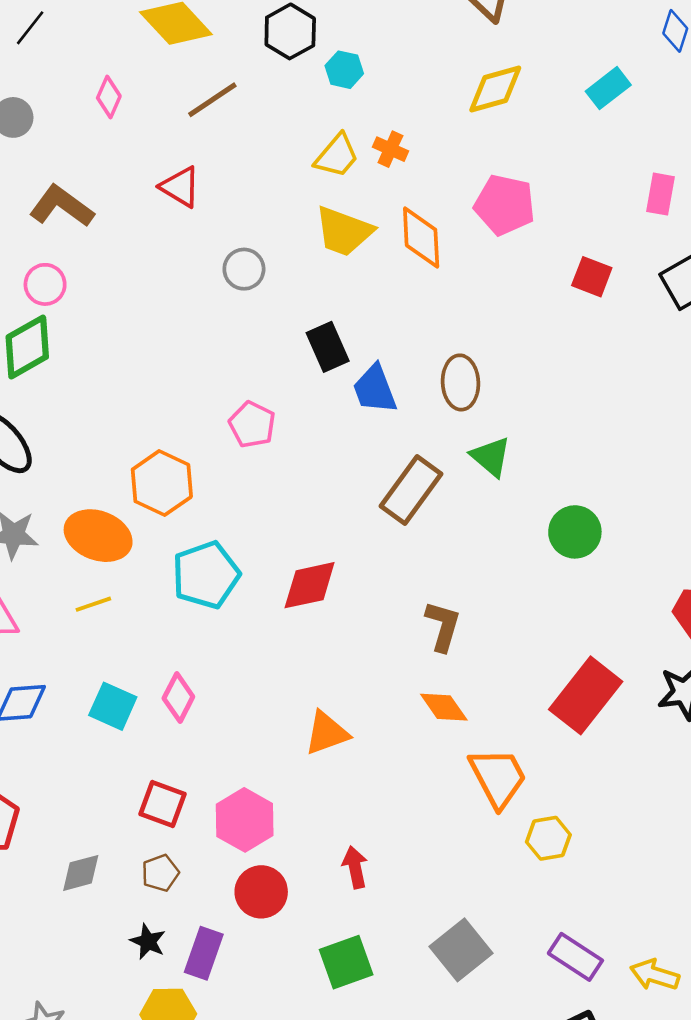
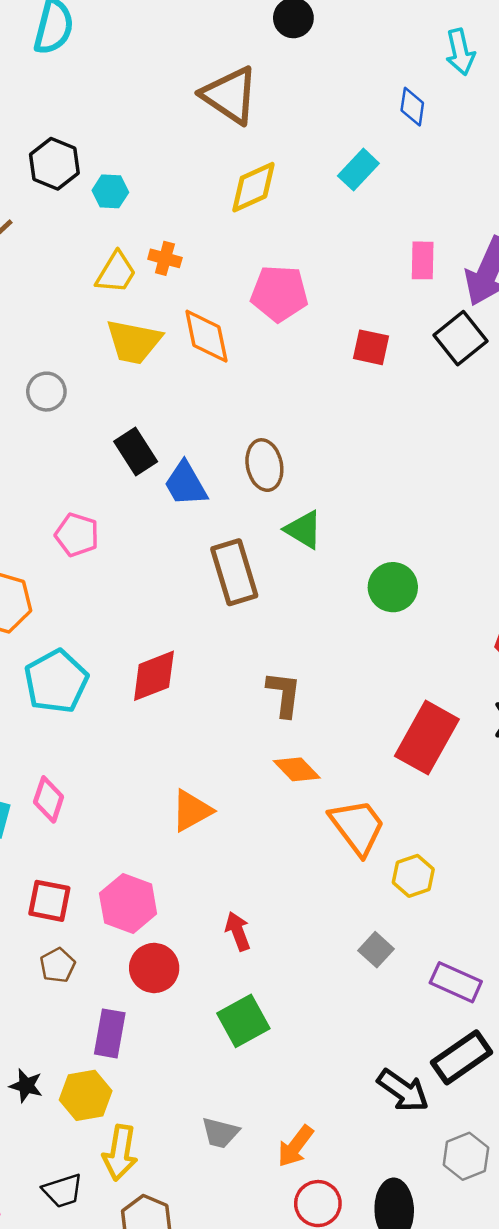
brown rectangle: (411, 490) -> (234, 572), turned -44
black star: (148, 942) -> (26, 1086), moved
gray square: (461, 950) -> (376, 950), moved, size x0.6

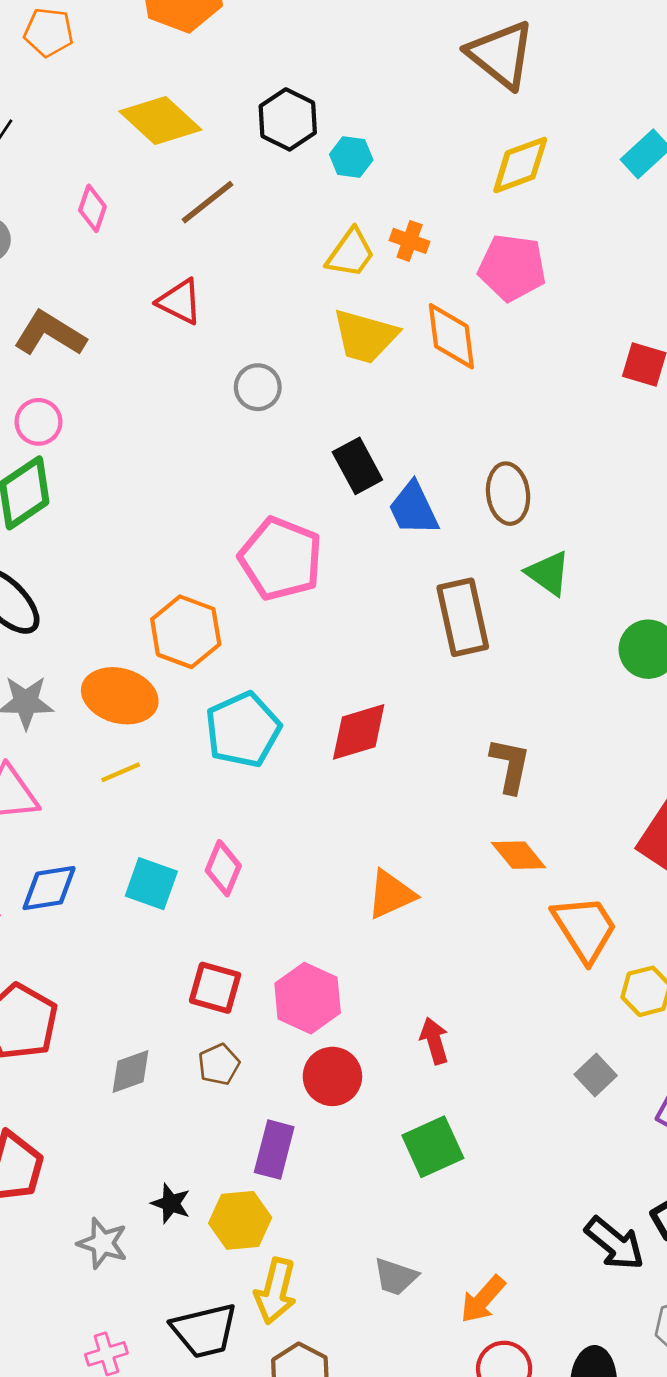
pink pentagon: (279, 293) -> (512, 268), moved
pink pentagon: (77, 535) -> (281, 559), size x1.6
black trapezoid: (63, 1191) -> (204, 1331), size x1.4

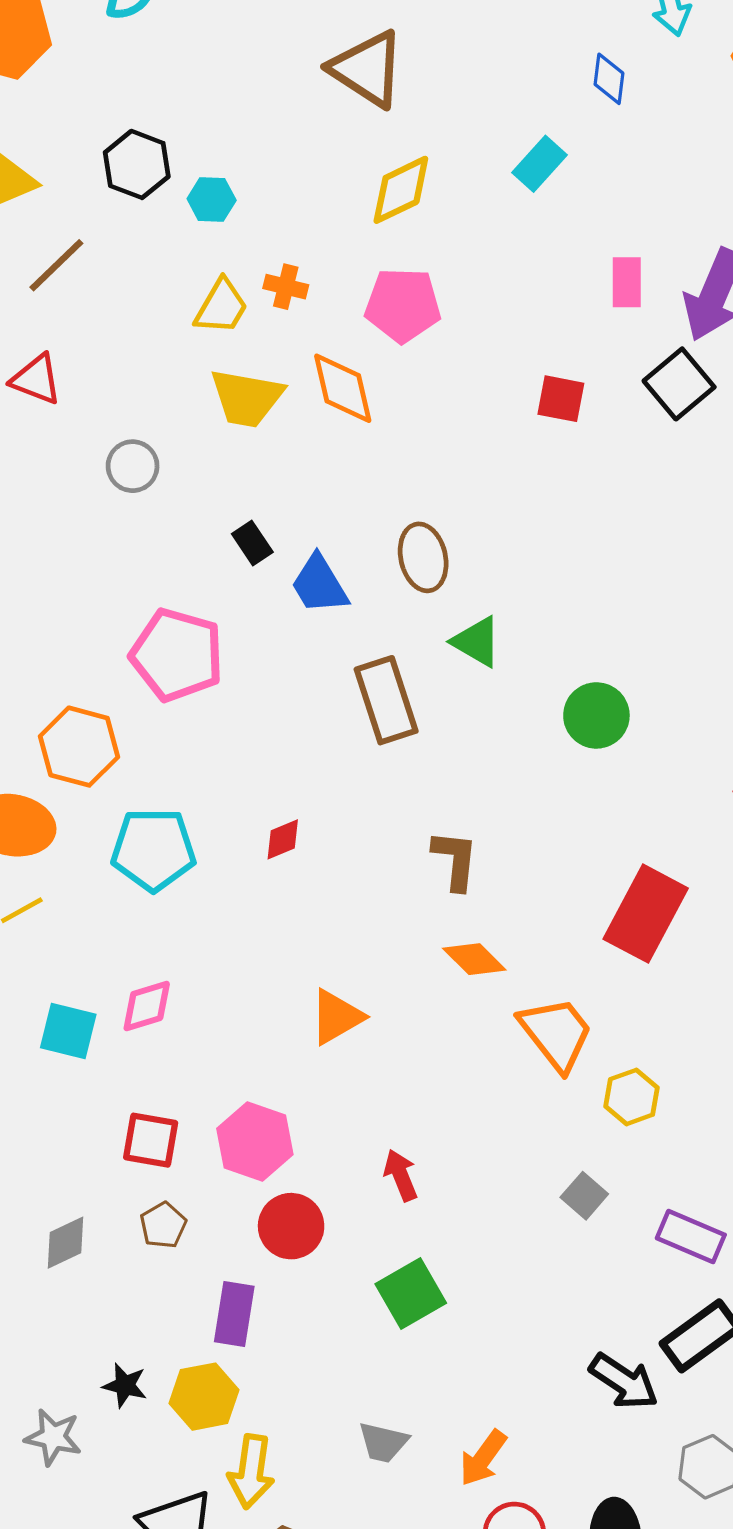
black rectangle: (357, 466) -> (252, 543), size x0.7
cyan pentagon: (243, 730) -> (153, 850), turned 30
red diamond: (359, 732) -> (283, 839), size x0.6
pink diamond: (223, 868) -> (147, 1006), turned 56

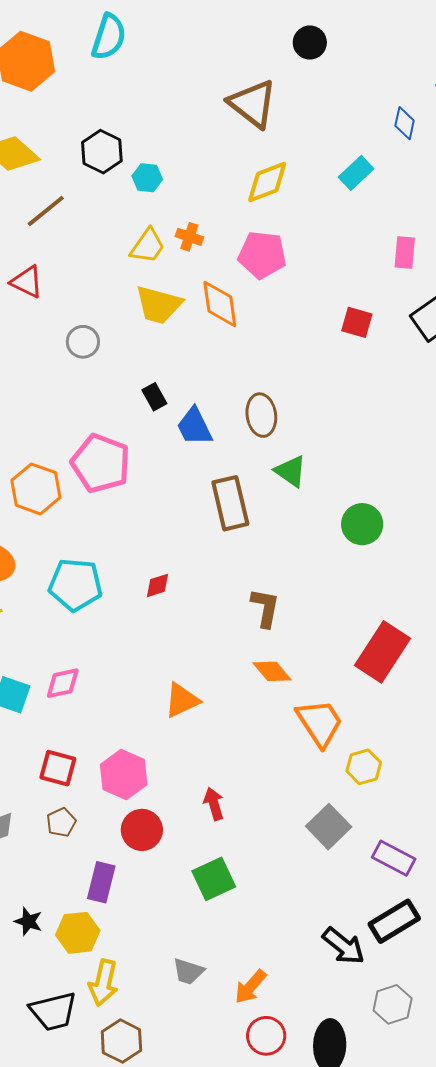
orange hexagon: (79, 747) -> (36, 489), moved
gray square: (584, 1196) -> (329, 827), size x1.5

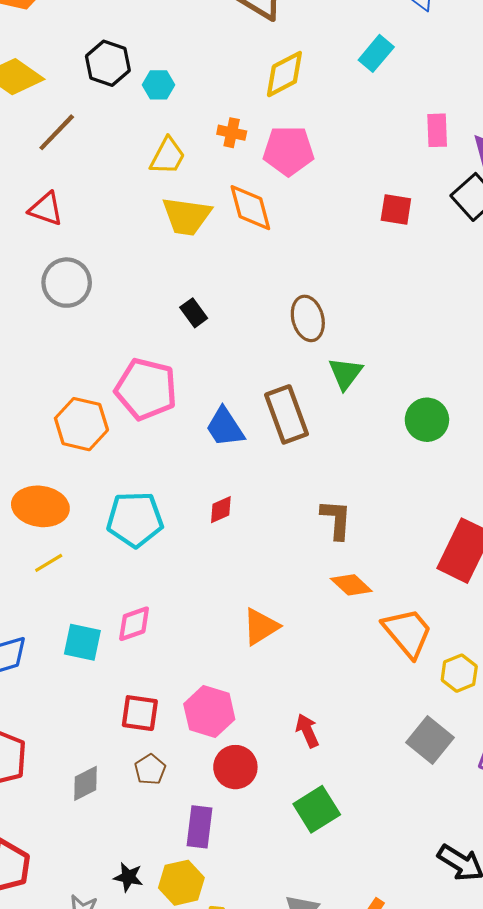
orange cross: (189, 237) -> (232, 133), moved
gray circle: (83, 342) -> (67, 283), moved, size x1.4
blue trapezoid: (194, 427) -> (225, 427), moved
green triangle: (291, 471) -> (345, 373), turned 39

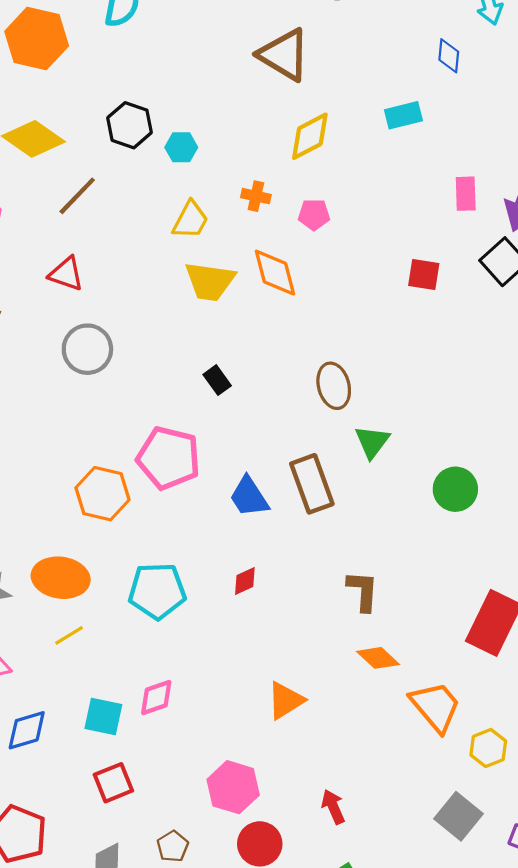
cyan rectangle: (376, 53) -> (403, 115), turned 36
pink pentagon: (288, 151) -> (314, 215), size x0.6
red square: (140, 713) -> (113, 783), moved, turned -30

